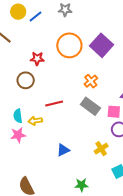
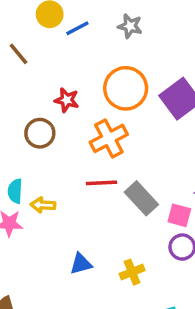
orange cross: (91, 81) -> (109, 138), moved, size x1.5
red line: (54, 104) -> (102, 183), moved
yellow cross: (101, 149) -> (132, 272), moved

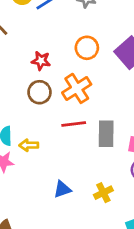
orange circle: (126, 88) -> (87, 48), size x0.7
brown circle: (40, 133) -> (39, 92), moved
gray rectangle: (141, 198) -> (106, 134), turned 48

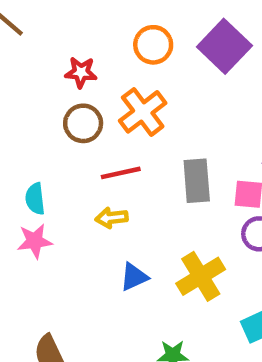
red line: (74, 124) -> (121, 173), moved
yellow arrow: (29, 145) -> (112, 218), moved
yellow cross: (103, 193) -> (201, 276), size x1.5

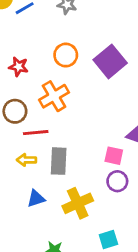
brown circle: (83, 123) -> (15, 111), moved
gray rectangle: (197, 181) -> (59, 161), moved

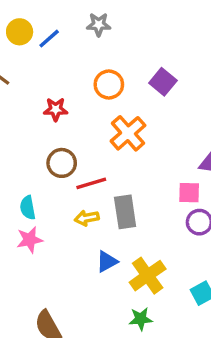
purple square: (110, 61) -> (163, 82), size x0.7
orange cross: (54, 96) -> (128, 133), moved
yellow cross: (78, 203) -> (148, 276), moved

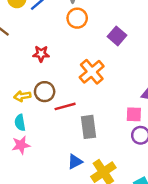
orange circle: (109, 85) -> (77, 18), moved
yellow arrow: (87, 218) -> (22, 96), moved

